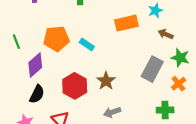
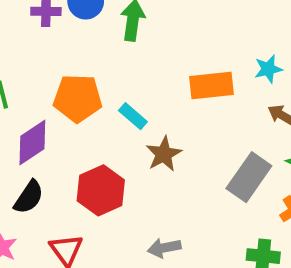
brown star: (106, 81) -> (164, 154), moved

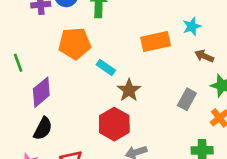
orange pentagon: (78, 98) -> (75, 43), moved
gray rectangle: (249, 177) -> (187, 99), size x0.7
red hexagon: (101, 190) -> (114, 124), moved

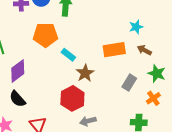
orange rectangle: (156, 42) -> (114, 50), moved
black semicircle: (43, 129) -> (17, 99), turned 108

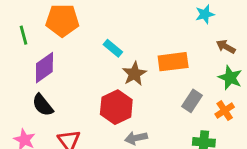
orange pentagon: (45, 35) -> (62, 20), moved
orange rectangle: (114, 50) -> (173, 62), moved
brown arrow: (144, 50) -> (226, 47), moved
gray rectangle: (129, 83) -> (192, 101), moved

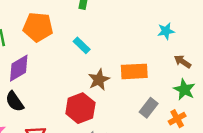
cyan rectangle: (113, 48) -> (82, 45), moved

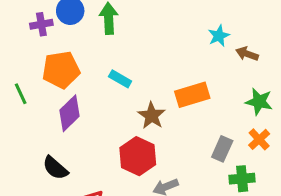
brown arrow: (183, 61) -> (247, 54), moved
purple diamond: (19, 68) -> (70, 113), moved
gray rectangle: (149, 108) -> (222, 149), moved

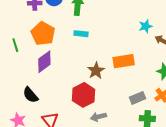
orange pentagon: (61, 70) -> (43, 34), turned 30
cyan rectangle: (120, 79) -> (81, 34), moved, turned -32
gray rectangle: (222, 149) -> (138, 98), turned 35

